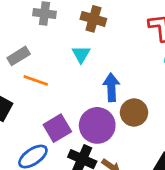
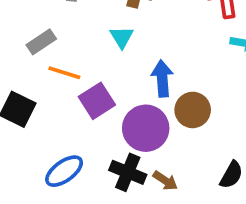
purple square: (57, 128) -> (97, 101), moved

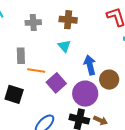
gray rectangle: (41, 42) -> (21, 56), turned -49

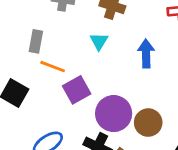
blue arrow: (90, 65) -> (146, 53), moved
brown circle: (109, 80) -> (148, 123), moved

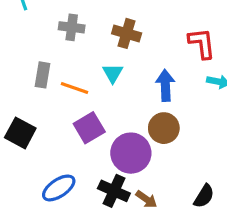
orange line: (53, 67) -> (74, 88), moved
brown circle: (148, 123) -> (164, 128), moved

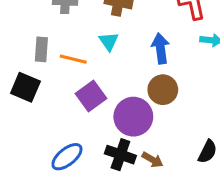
black square: (20, 133) -> (25, 87), moved

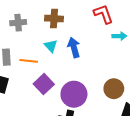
blue arrow: (160, 48) -> (74, 47), moved
brown circle: (163, 90) -> (114, 89), moved

